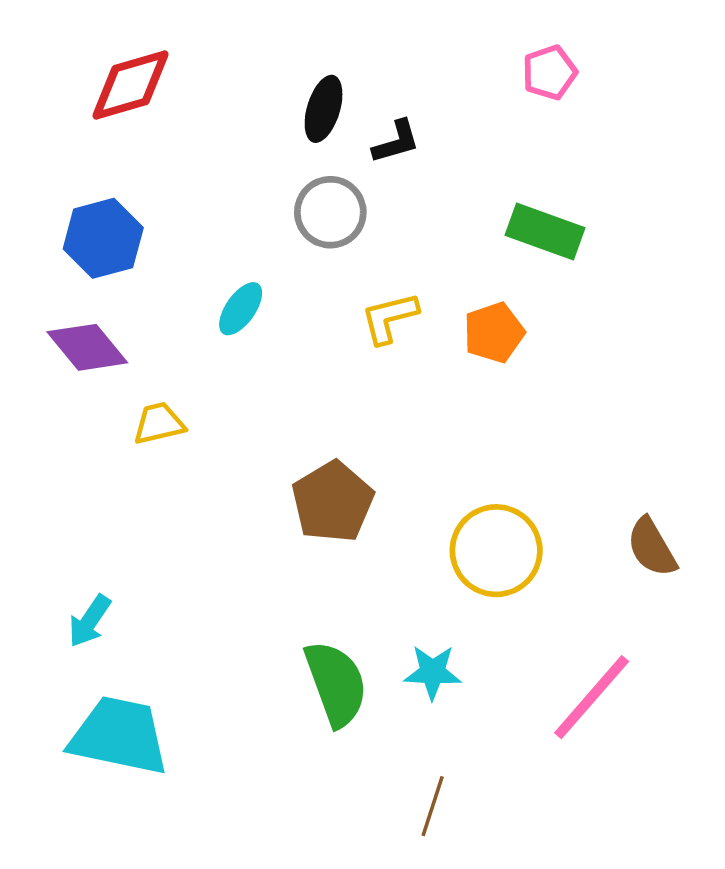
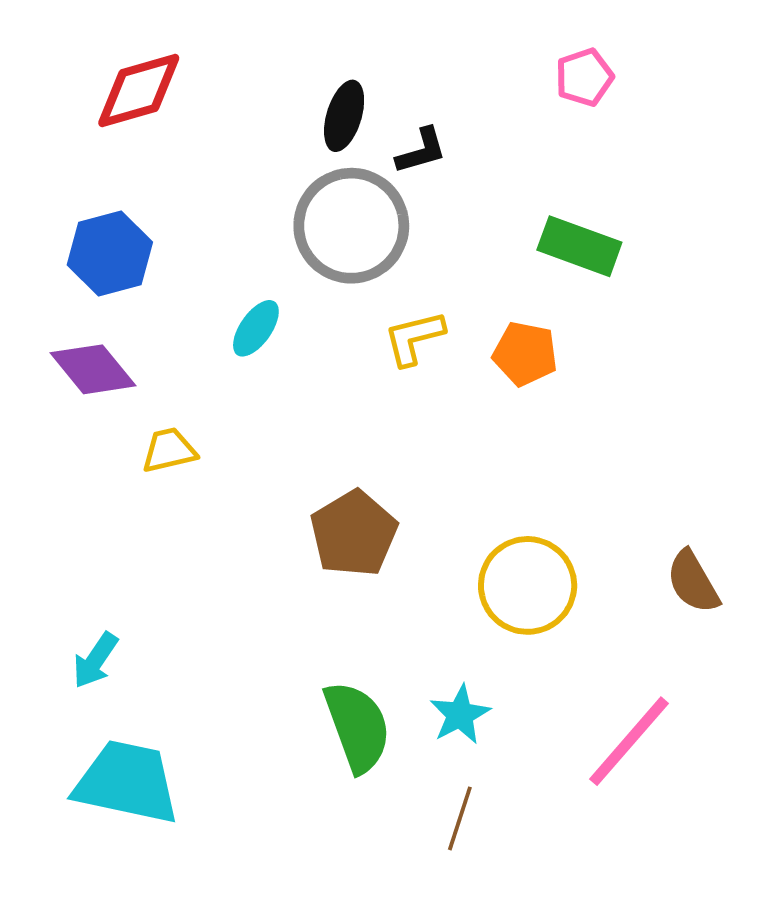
gray circle: (330, 212) -> (351, 226), size x1.5
orange pentagon: (494, 333) -> (525, 354), turned 30
cyan star: (433, 672) -> (460, 715), turned -30
brown line: (433, 806) -> (460, 818), moved

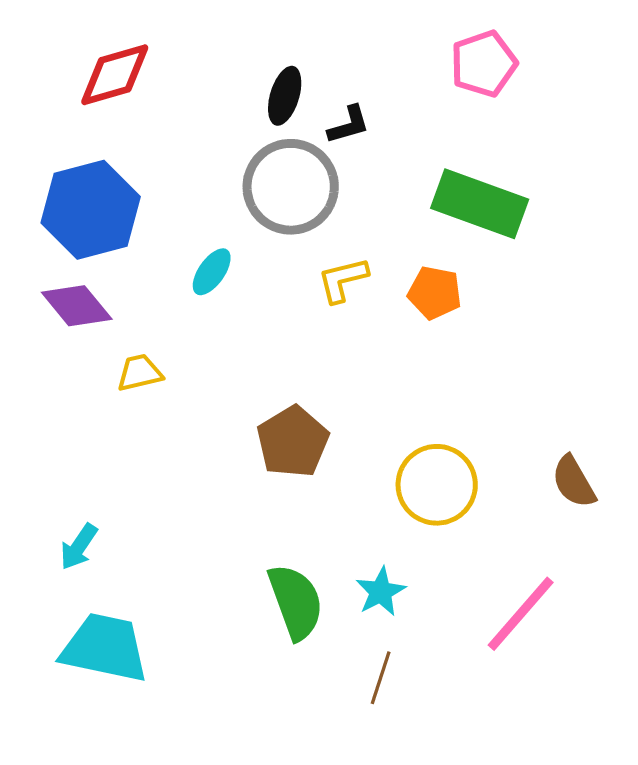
pink pentagon: (584, 77) -> (484, 64), size x1.4
green rectangle: (579, 246) -> (480, 204), size x1.4
blue hexagon: (110, 253) -> (91, 210), size x1.4

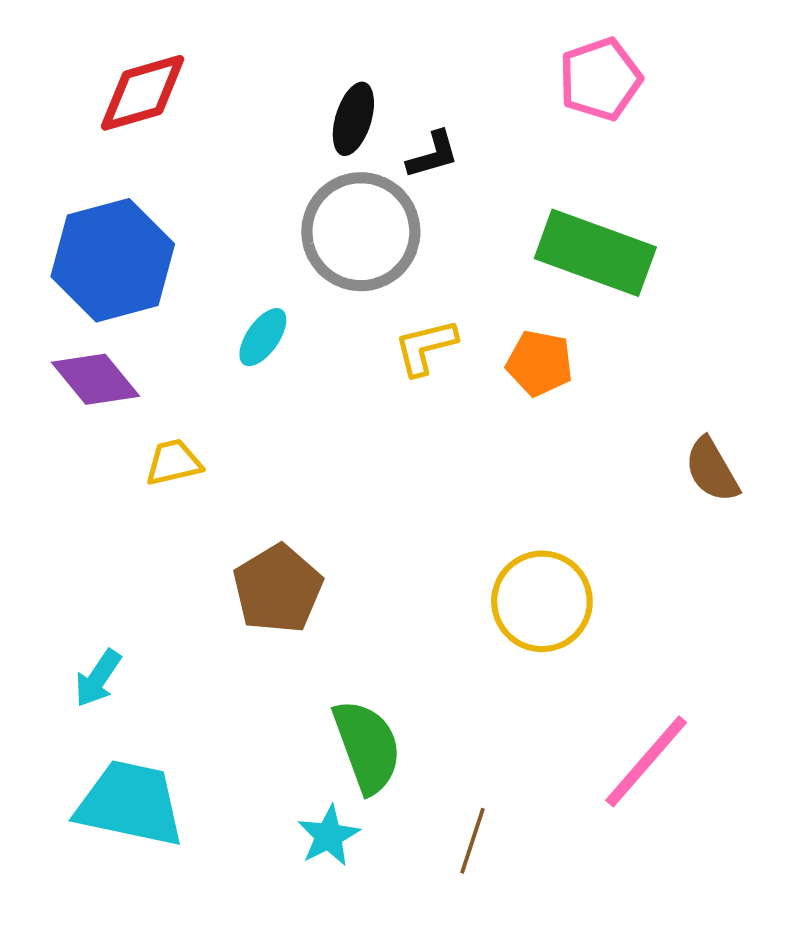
brown pentagon: (293, 442) -> (278, 589), moved
brown semicircle: (574, 482) -> (712, 470), moved
cyan star: (381, 592) -> (329, 836), moved

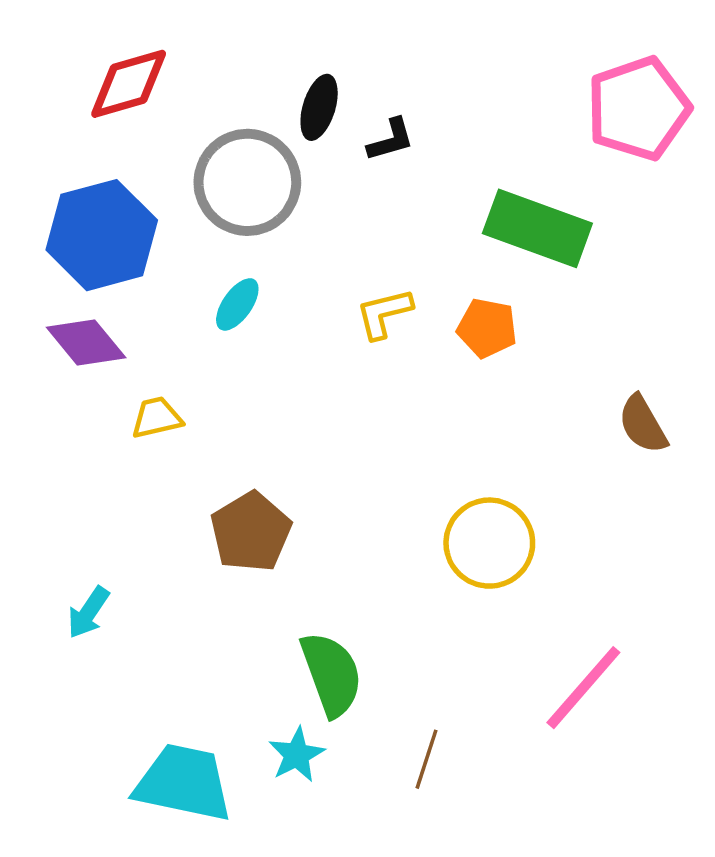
pink pentagon: (600, 79) -> (638, 108), moved, size x1.4
gray circle: (361, 232) -> (247, 182), moved
cyan trapezoid: (130, 804) -> (184, 783), moved

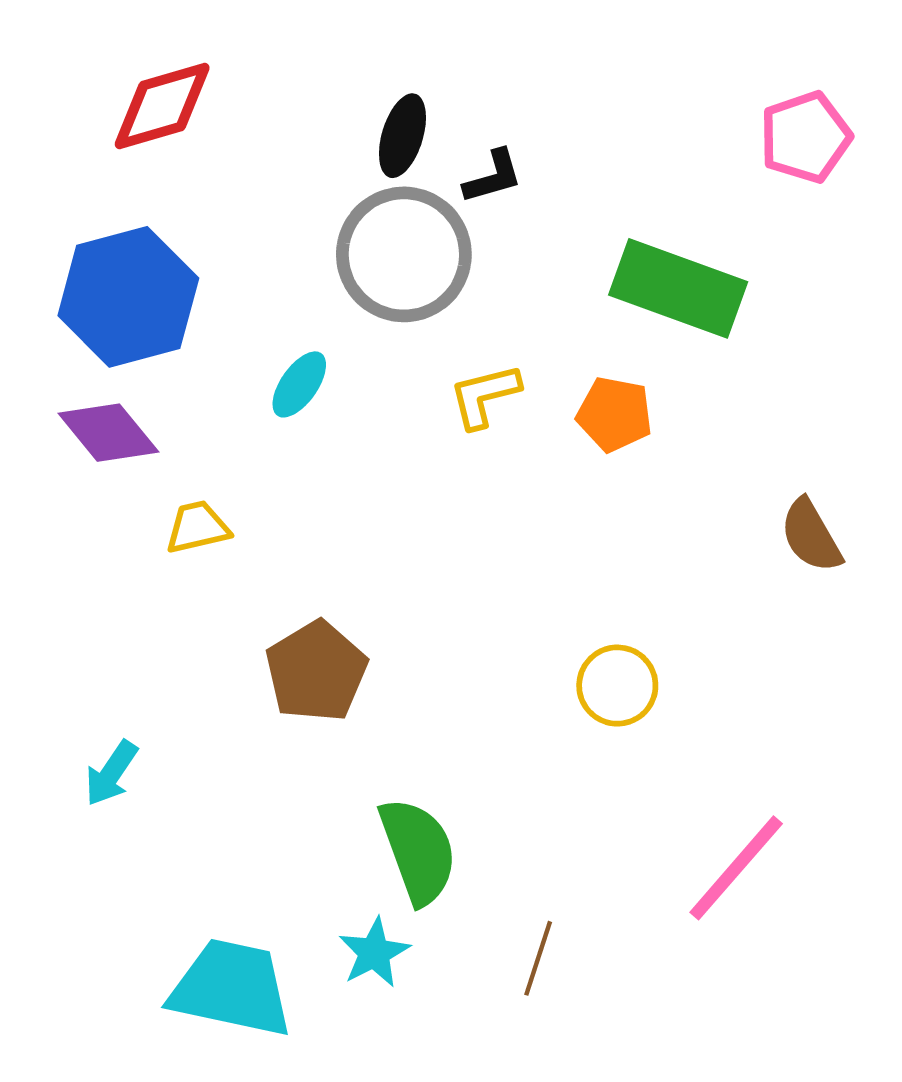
pink pentagon: (638, 108) -> (805, 137), size x0.7
gray circle: (247, 182) -> (404, 254), moved
yellow circle: (489, 543) -> (617, 686), size x0.7

